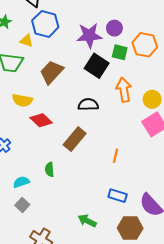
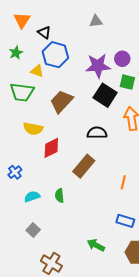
red diamond: (41, 120) -> (51, 148), turned -70
cyan semicircle: (21, 182) -> (32, 197), moved

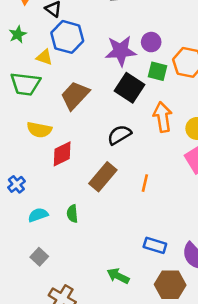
black semicircle: (97, 133) -> (119, 135), turned -30
orange line: (123, 182) -> (145, 183), moved

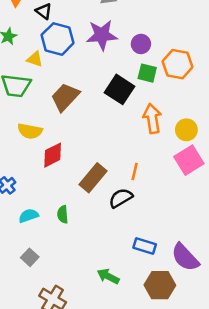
purple star: (121, 51) -> (102, 35), moved
black semicircle: (119, 135) -> (121, 198), moved
orange line: (145, 183) -> (135, 171), moved

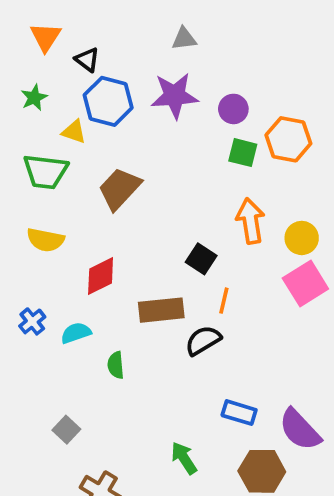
black square: (119, 89) -> (201, 259), moved, size x0.7
yellow semicircle: (30, 131) -> (46, 240), moved
brown rectangle: (93, 178) -> (161, 310), turned 44
cyan semicircle: (29, 216) -> (76, 333), moved
green arrow: (108, 276) -> (184, 458), turned 30

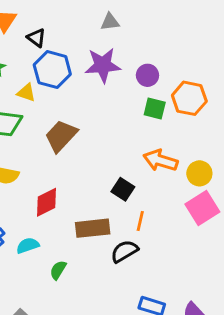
orange arrow: (250, 221) -> (160, 160), turned -64
green semicircle: (116, 365) -> (58, 270), turned 36

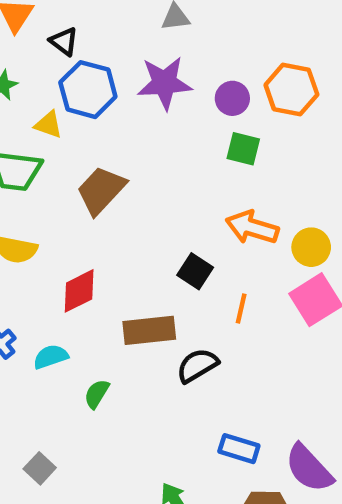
orange hexagon: (189, 98) -> (291, 90), moved
orange line: (140, 221) -> (241, 308), moved

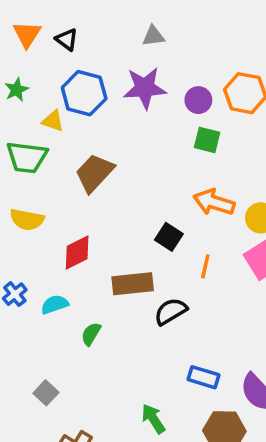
black triangle: (64, 41) -> (67, 39), moved

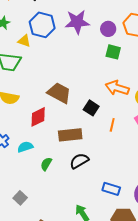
brown trapezoid: (94, 173) -> (59, 93), moved, turned 75
black semicircle: (171, 311) -> (79, 161), moved

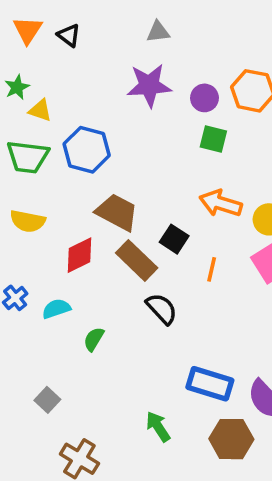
blue hexagon: (42, 25) -> (87, 150), moved
yellow triangle: (24, 41) -> (40, 110), moved
brown rectangle: (70, 135) -> (137, 260), moved, turned 50
black semicircle: (79, 161) -> (162, 309), moved, turned 78
blue rectangle: (111, 189) -> (210, 384), size x1.4

